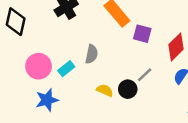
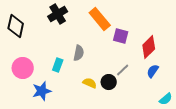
pink circle: (39, 66) -> (23, 68), moved
cyan rectangle: (66, 69) -> (58, 65), turned -32

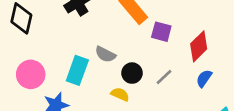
gray semicircle: (79, 53) -> (105, 54), turned 105
cyan rectangle: (58, 65) -> (77, 70), size x1.5
black circle: (109, 82) -> (132, 73), moved

